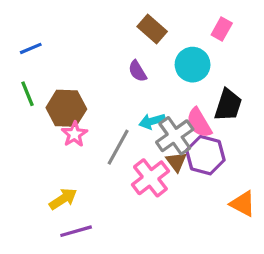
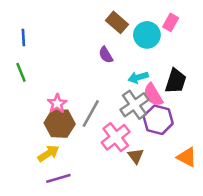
blue line: (31, 48) -> (23, 37), turned -70
cyan circle: (193, 65) -> (147, 35), moved
brown hexagon: (66, 108) -> (60, 123), moved
cyan arrow: (152, 121) -> (138, 77), moved
brown triangle: (176, 162) -> (136, 156), moved

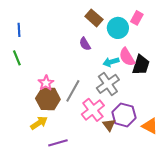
pink semicircle: (153, 95) -> (127, 57), moved
purple hexagon: (158, 120) -> (124, 115), moved
purple line: (58, 178) -> (58, 143), moved

